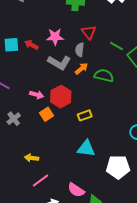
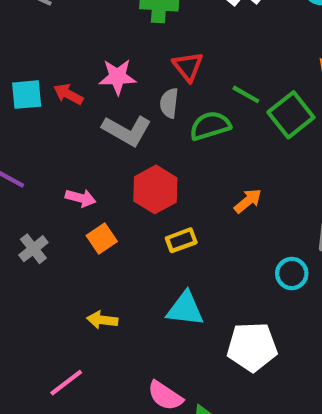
orange arrow: (82, 69) -> (248, 201), moved
green semicircle: (104, 76) -> (210, 126), moved, turned -30
red hexagon: (61, 97) -> (155, 189), moved
yellow arrow: (32, 158) -> (102, 320), moved
pink line: (41, 181) -> (66, 383), moved

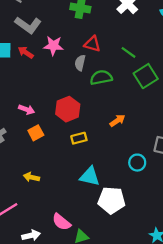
red triangle: (188, 66) -> (92, 44), turned -42
green line: (246, 94) -> (129, 52), moved
gray L-shape: (127, 131) -> (28, 25), moved
cyan triangle: (185, 309) -> (90, 176), moved

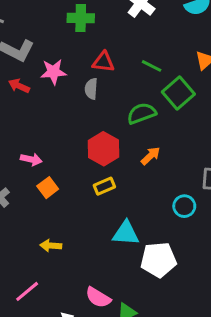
green semicircle: (101, 77) -> (142, 113), moved
red hexagon: (68, 109) -> (103, 149), moved

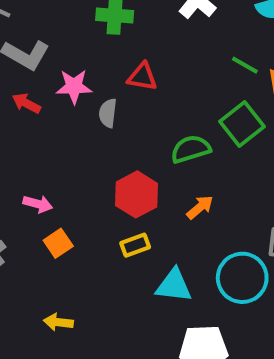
green line: (152, 66) -> (245, 65), moved
gray semicircle: (91, 89) -> (108, 113), moved
cyan circle: (184, 206) -> (242, 278), size x1.6
cyan triangle: (126, 233) -> (174, 286), moved

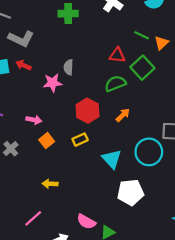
red triangle: (142, 77) -> (117, 55), moved
pink star: (74, 87) -> (53, 83), moved
yellow rectangle: (135, 245) -> (80, 140), moved
cyan triangle: (174, 286) -> (112, 159), turned 45

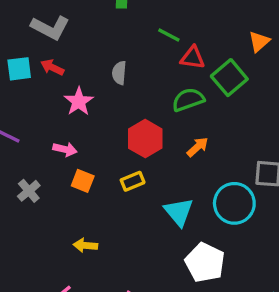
green line: (142, 35) -> (169, 35), moved
pink star: (53, 83) -> (79, 102), moved, turned -30
orange square: (47, 141) -> (83, 181), turned -32
white pentagon: (131, 192) -> (205, 263), turned 30

